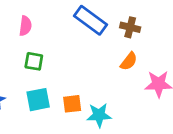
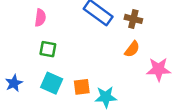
cyan square: (38, 100) -> (52, 83), turned 35

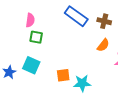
green square: (48, 49) -> (36, 37), moved
cyan square: (52, 83) -> (31, 65), moved

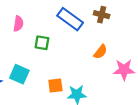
brown cross: (104, 21) -> (102, 15), moved
green square: (36, 37) -> (42, 43), moved

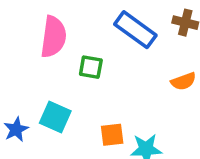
pink semicircle: (18, 24) -> (53, 37), size x1.6
orange semicircle: (100, 52) -> (183, 81), turned 32

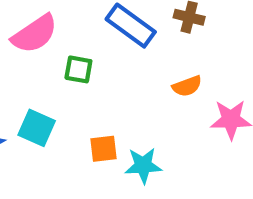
pink semicircle: (53, 37) -> (35, 34), turned 48

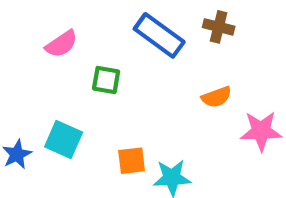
pink semicircle: (35, 34) -> (61, 44), size x0.7

